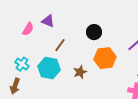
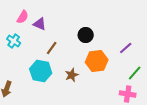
pink semicircle: (28, 29) -> (23, 17), moved
cyan cross: (22, 64) -> (14, 41), moved

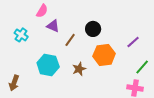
pink semicircle: (23, 17) -> (42, 11), moved
purple triangle: (40, 24) -> (53, 26), moved
brown line: (52, 48) -> (70, 40), moved

